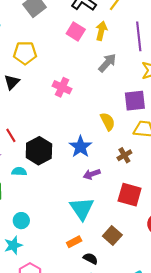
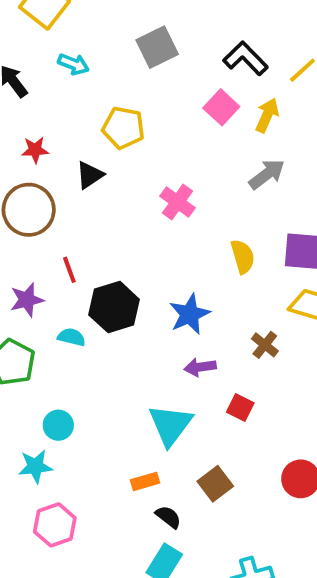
yellow semicircle: (108, 121) -> (243, 257), moved
brown cross: (124, 155) -> (265, 345), turned -32
red square: (130, 195) -> (240, 407), moved, size x0.6

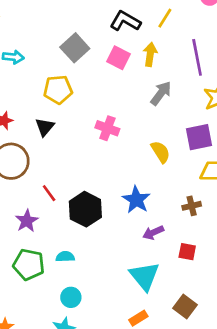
gray square: (157, 47) -> (75, 48), moved
cyan semicircle: (72, 337) -> (65, 257), moved
brown cross: (265, 345) -> (192, 206), turned -36

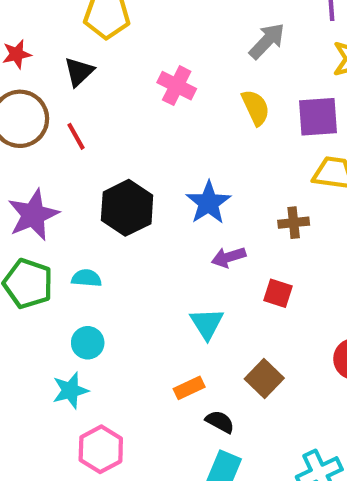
yellow semicircle: (161, 152) -> (256, 108), moved
red line: (49, 193) -> (76, 136), moved
purple star: (27, 221) -> (33, 215), size x1.4
cyan triangle: (145, 276) -> (207, 324), size x0.7

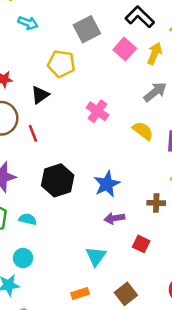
yellow semicircle: (256, 108) -> (143, 131), turned -35

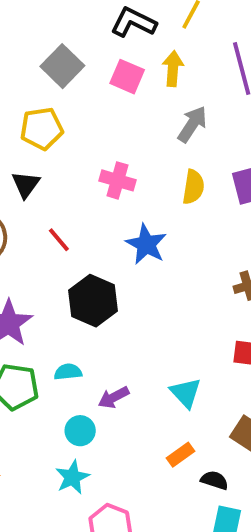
yellow semicircle: (143, 131) -> (193, 187), turned 80
red line: (33, 133) -> (59, 240), moved
blue star: (107, 184) -> (146, 244), moved
purple arrow: (114, 218) -> (114, 397), moved

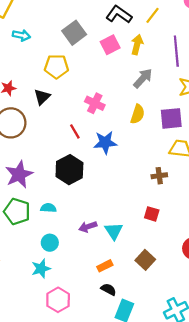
pink square: (127, 77) -> (110, 45), turned 30
red line: (59, 240) -> (75, 131), moved
blue star: (146, 244) -> (105, 142), turned 30
purple arrow: (114, 397) -> (88, 227), moved
black semicircle: (214, 480) -> (108, 289), moved

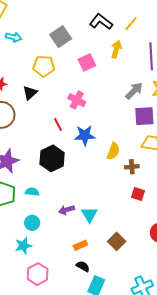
pink square: (110, 45) -> (87, 62), moved
gray arrow: (143, 78) -> (134, 91), moved
yellow semicircle: (138, 114) -> (113, 151), moved
red square: (152, 214) -> (138, 194), moved

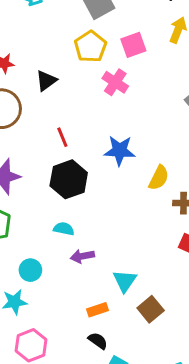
yellow pentagon: (44, 66) -> (90, 47), moved, turned 30
pink cross: (77, 100) -> (115, 82), moved
red line: (58, 125) -> (62, 137), moved
cyan semicircle: (32, 192) -> (64, 229), moved
cyan triangle: (89, 215) -> (125, 281), moved

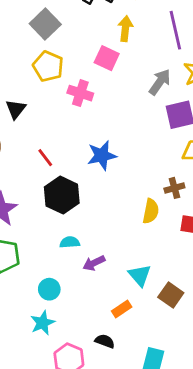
pink square: (133, 45) -> (107, 58), moved, turned -30
yellow semicircle: (159, 178) -> (151, 211), moved
black semicircle: (98, 341) -> (105, 341), moved

